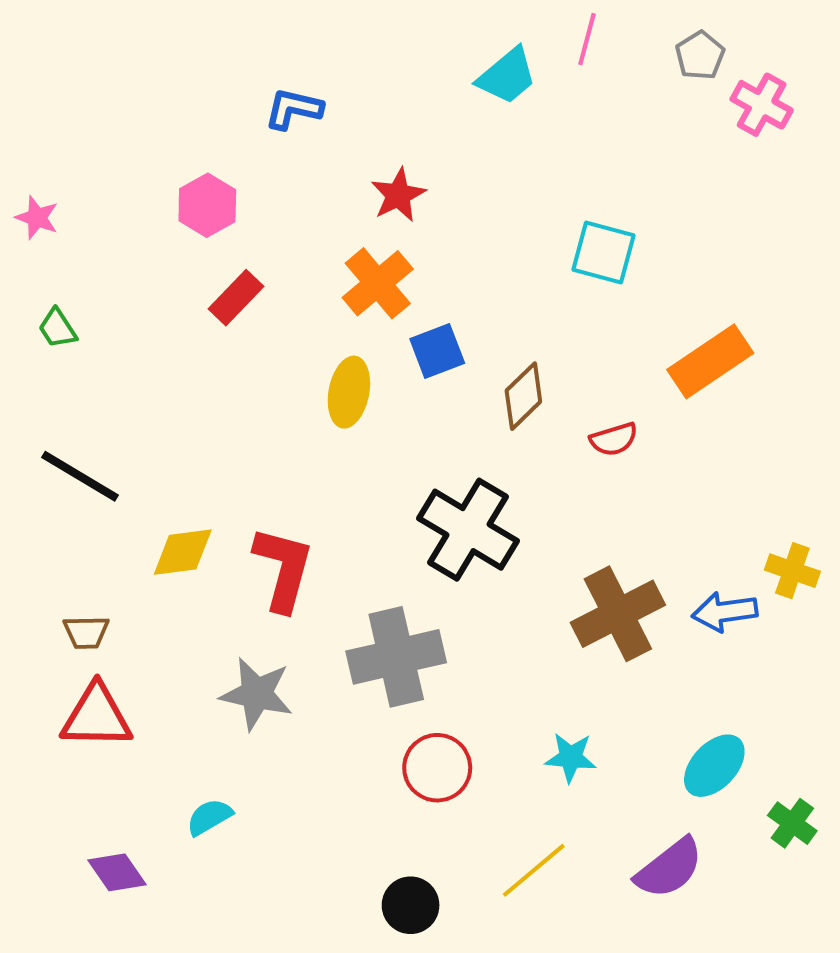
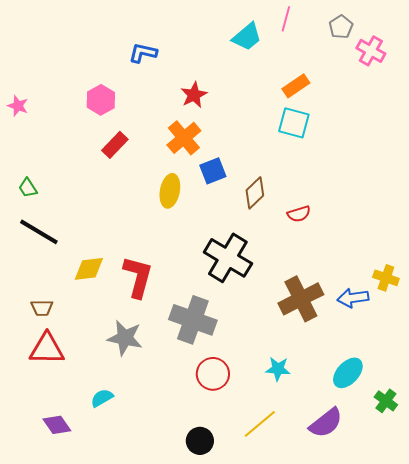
green trapezoid: (57, 328) -> (28, 188), moved
orange rectangle: (710, 361) -> (296, 86), moved, size x0.7
gray cross: (396, 657) -> (193, 320), turned 33

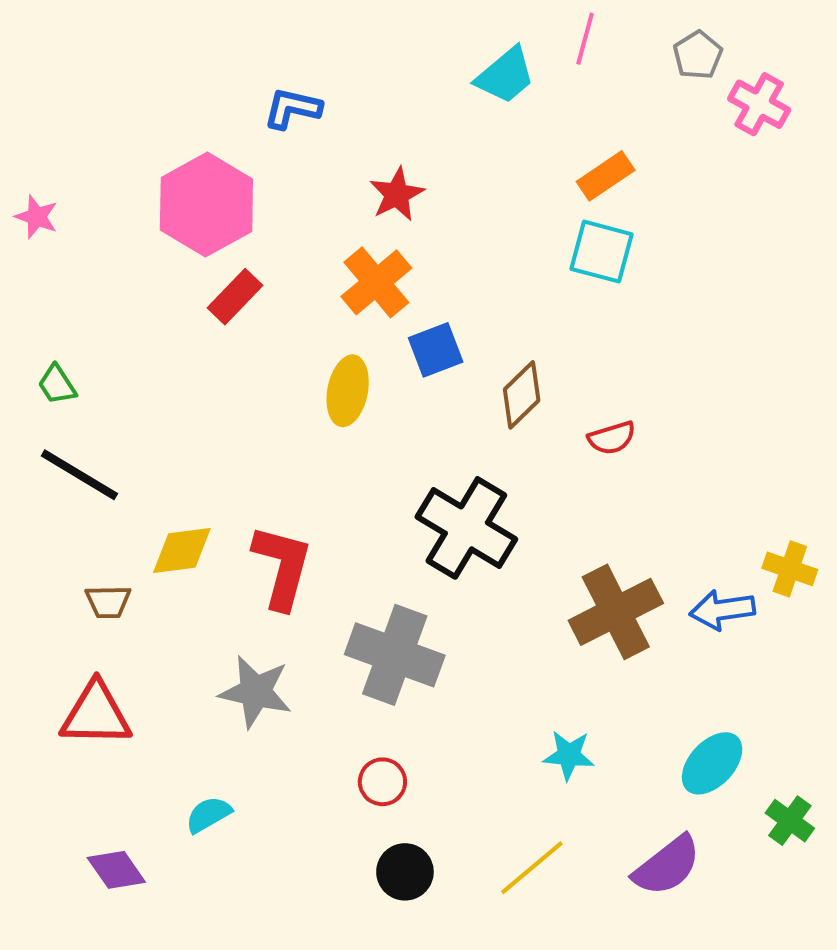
pink hexagon: (101, 100) -> (206, 205), size x1.6
brown trapezoid: (42, 308) -> (108, 602), moved
red circle: (213, 374) -> (382, 782), moved, size x0.7
black circle: (200, 441) -> (405, 872), moved

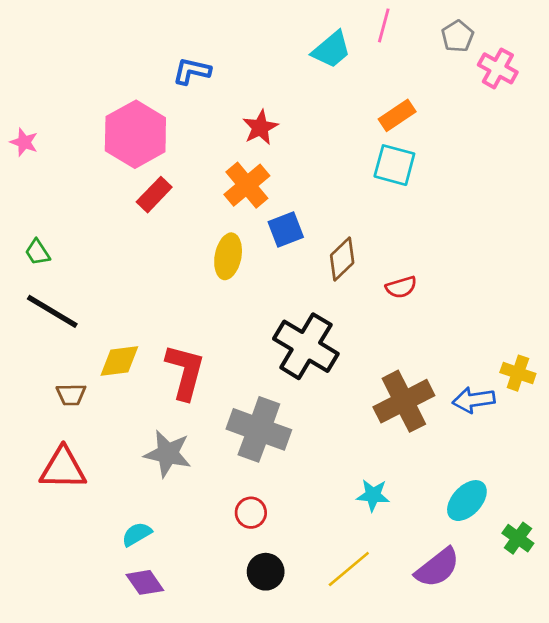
purple diamond: (116, 870) -> (145, 582), moved

